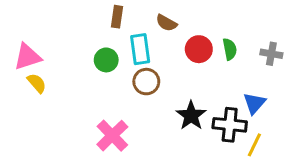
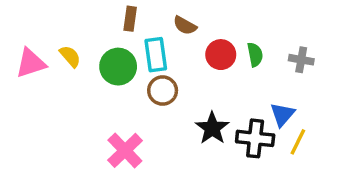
green circle: (106, 60) -> (118, 67), size x1.4
yellow semicircle: (37, 83) -> (70, 56), moved
yellow line: (254, 145) -> (298, 142), moved

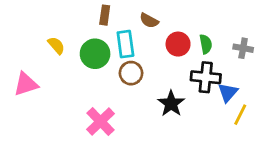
pink triangle: (31, 63) -> (26, 84), moved
black cross: (255, 138) -> (206, 77), moved

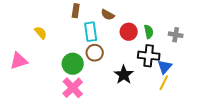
green circle: (95, 54) -> (73, 64), moved
yellow line: (240, 115) -> (164, 83), moved

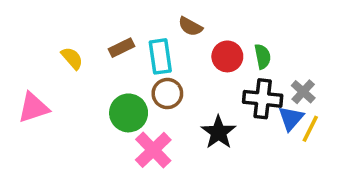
brown rectangle: (76, 11) -> (121, 48), moved, turned 56
gray cross: (176, 35) -> (303, 92), moved, turned 32
yellow line: (164, 83) -> (310, 129), moved
pink cross: (73, 88) -> (153, 150), moved

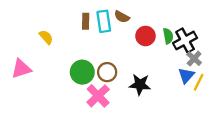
brown rectangle: (121, 48) -> (86, 21), moved, turned -63
cyan rectangle: (160, 56) -> (104, 21), moved
brown circle: (167, 94) -> (107, 72), moved
black cross: (263, 99) -> (185, 40), moved, turned -35
black star: (219, 132) -> (140, 85), turned -30

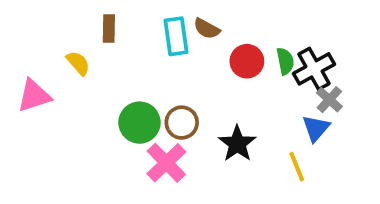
brown rectangle: (86, 21) -> (109, 29), moved
pink triangle: (21, 69) -> (34, 96), moved
yellow line: (199, 82) -> (297, 167), moved, turned -48
black star: (140, 85) -> (237, 144), turned 30

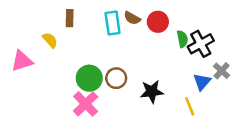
red circle: (247, 61) -> (158, 22), moved
gray cross: (329, 100) -> (222, 71), moved
black star: (237, 144) -> (152, 92), turned 30
pink cross: (166, 163) -> (86, 104), moved

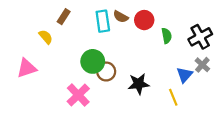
brown rectangle: (70, 18) -> (64, 17), turned 32
black cross: (201, 44) -> (200, 37), moved
pink triangle: (22, 61) -> (27, 68), moved
green circle: (89, 78) -> (93, 61), moved

